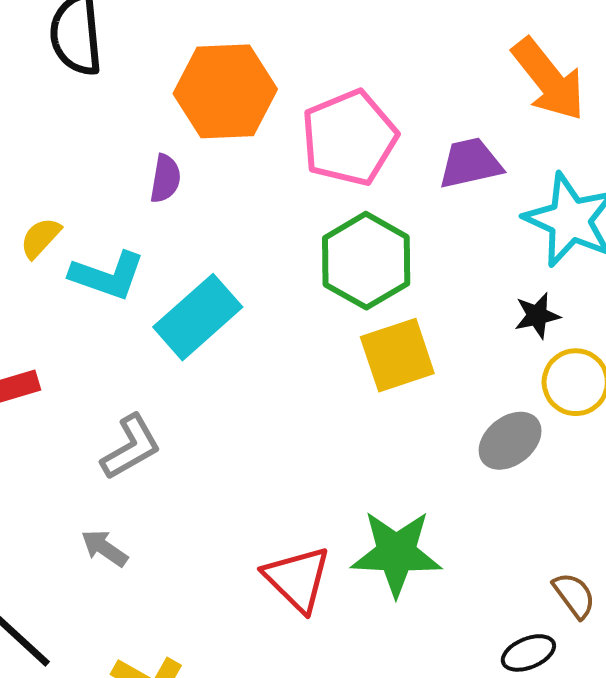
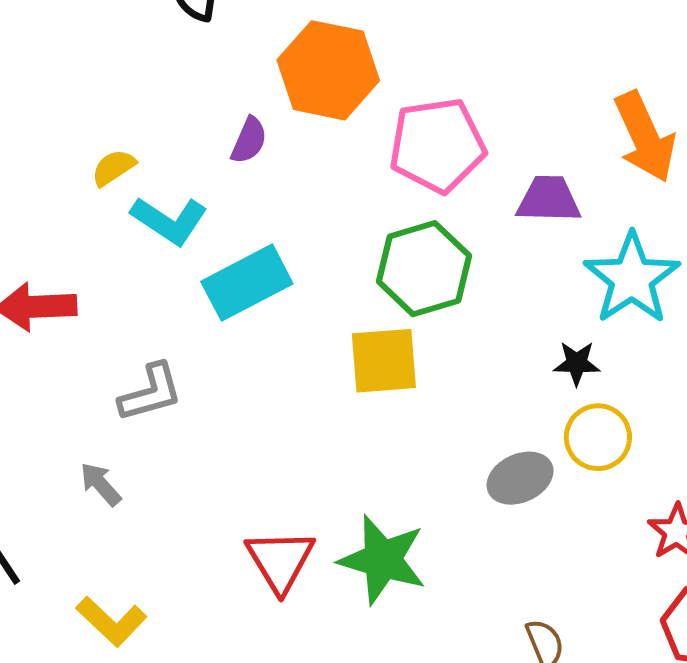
yellow square: (397, 355) -> (384, 361), moved

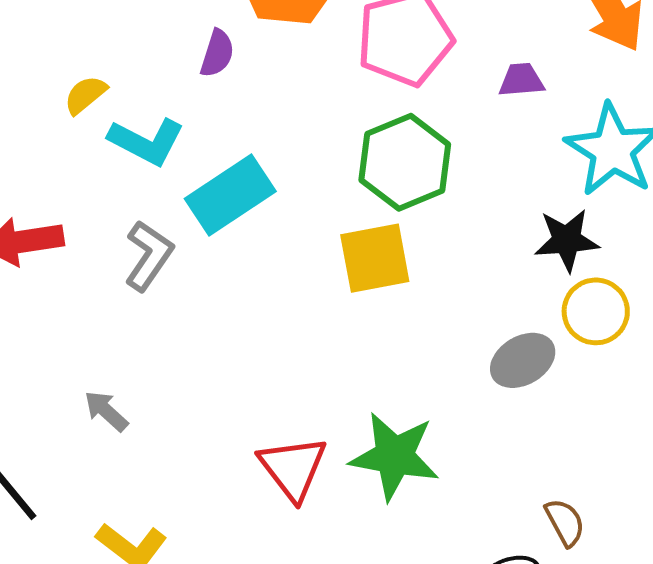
purple trapezoid: (549, 199) -> (521, 80), size x0.7
black star: (577, 363) -> (567, 240), size x1.4
gray L-shape: (151, 393) -> (149, 256), moved, turned -34

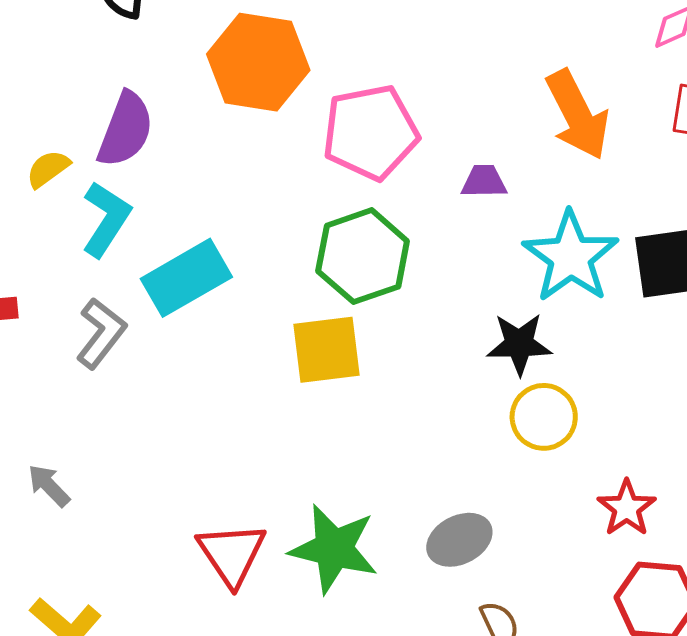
purple semicircle: (217, 53) -> (125, 130), moved, size x1.6
cyan L-shape: (146, 141) -> (106, 219), turned -88
gray ellipse: (523, 360) -> (459, 540), moved

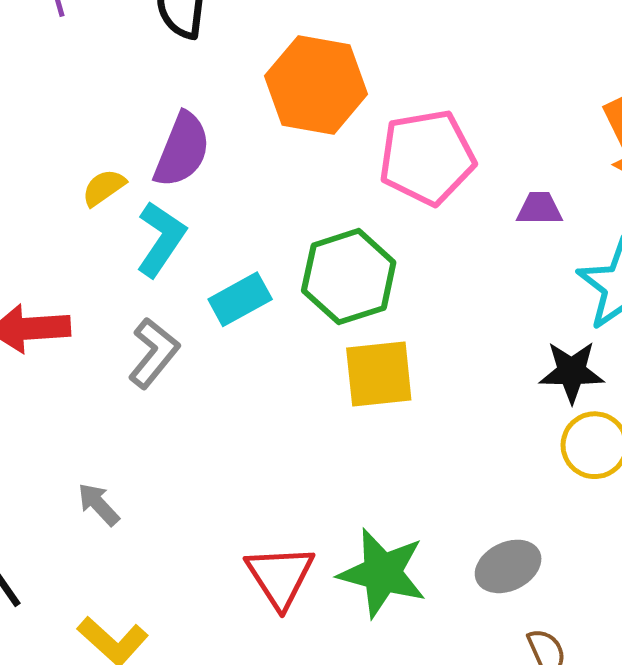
green hexagon: (363, 256) -> (349, 277), moved
cyan rectangle: (186, 278) -> (240, 299), size x0.7

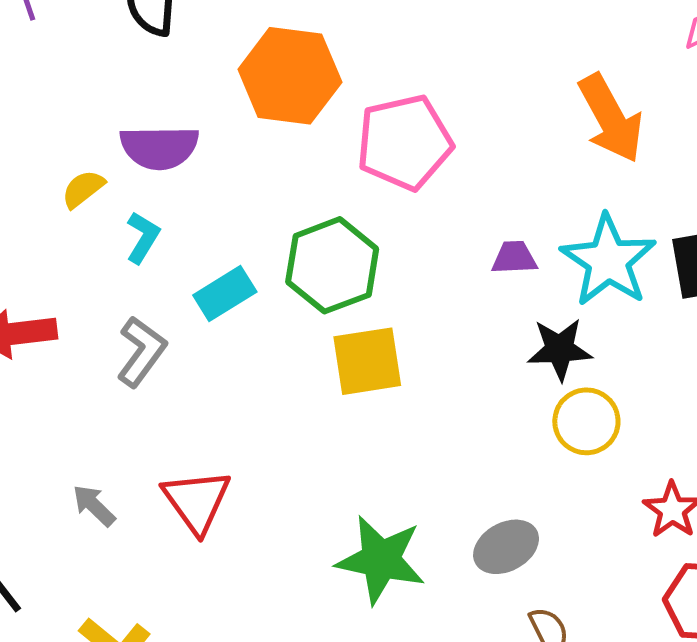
purple semicircle: (182, 150) -> (159, 147), turned 70
purple trapezoid: (540, 209) -> (514, 258), moved
cyan L-shape: (161, 239) -> (143, 237), size x0.7
red triangle: (280, 576) -> (197, 501), moved

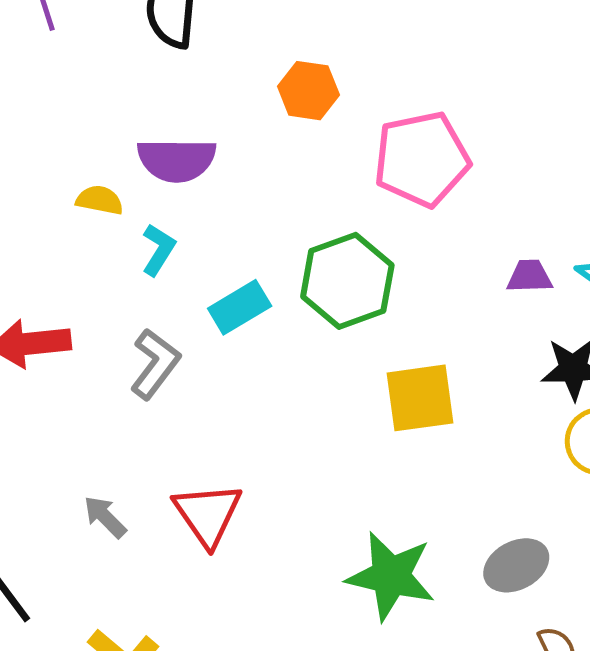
orange hexagon: (290, 76) -> (308, 91), size x0.6
yellow semicircle: (83, 189) -> (100, 200), turned 48
yellow square: (367, 361) -> (420, 398), moved

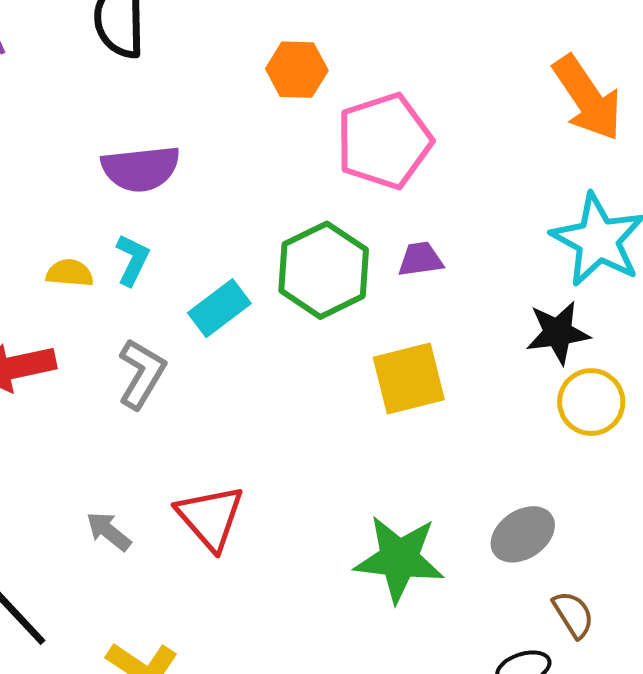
orange hexagon: (308, 91) -> (297, 70), moved
yellow semicircle: (100, 200) -> (70, 273), moved
purple trapezoid: (530, 276) -> (420, 259), moved

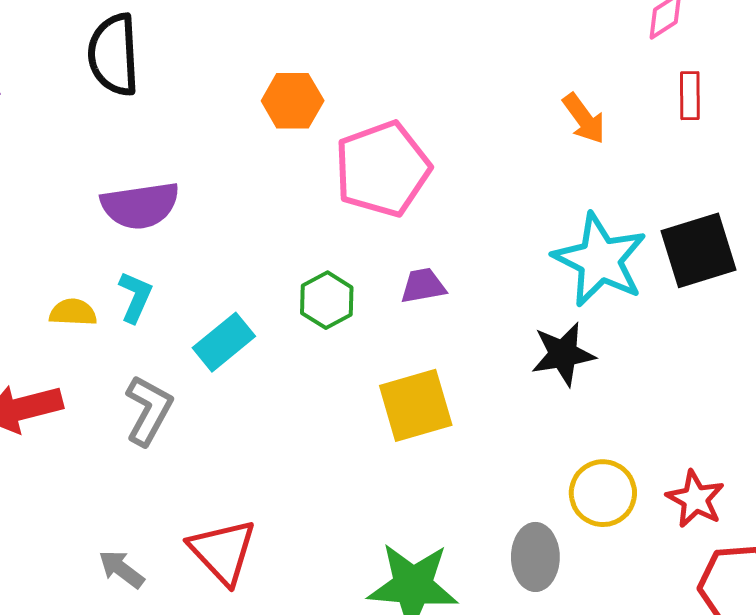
orange arrow: (587, 98) -> (584, 119), size x0.6
green hexagon: (324, 270) -> (327, 300), size x0.6
yellow circle: (591, 402) -> (603, 493), moved
gray ellipse: (523, 534) -> (535, 557), turned -54

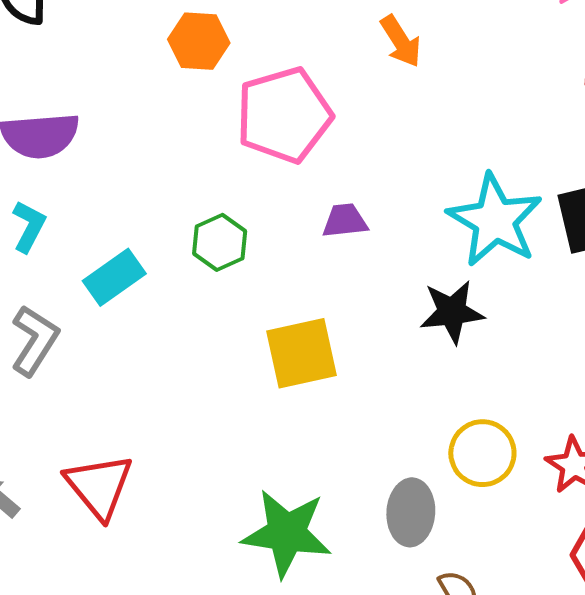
orange arrow: (584, 119) -> (401, 41), moved
purple trapezoid: (423, 286) -> (345, 221), moved

